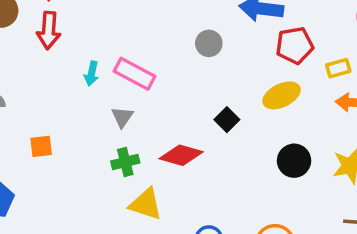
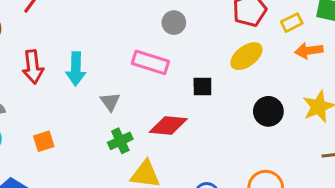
red arrow: (49, 30) -> (33, 67), moved
cyan arrow: (91, 73) -> (76, 69), size x1.5
pink rectangle: (134, 74) -> (150, 62), moved
black square: (227, 120) -> (202, 87), turned -35

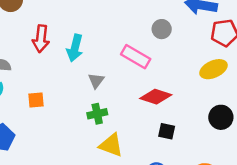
black square: (202, 87) -> (167, 131), moved
red diamond: (168, 125) -> (156, 97), moved

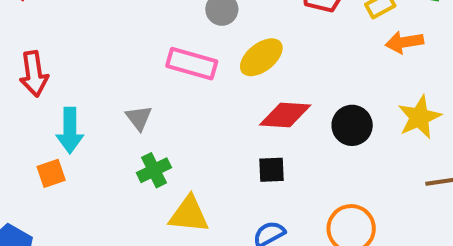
cyan arrow: (75, 48) -> (70, 130), moved
yellow ellipse: (213, 69) -> (261, 57), moved
red diamond: (156, 97) -> (285, 115), moved

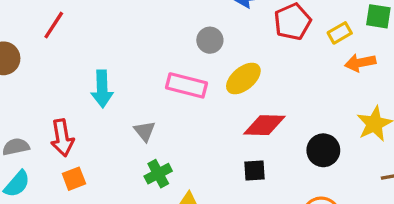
red arrow: (34, 74) -> (62, 138), moved
black circle: (352, 125) -> (323, 150), moved
cyan arrow: (70, 130) -> (102, 89), moved

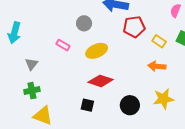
yellow rectangle: (340, 33) -> (159, 41), turned 48
orange arrow: (360, 63) -> (157, 66), moved
pink rectangle: (187, 85) -> (63, 45), size x0.6

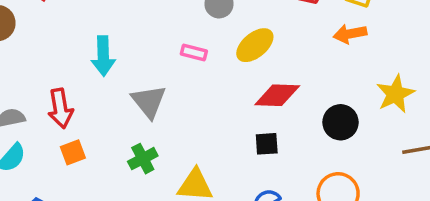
gray triangle: (31, 64) -> (149, 101), size x1.5
orange arrow: (157, 66) -> (350, 34), moved
green cross: (32, 91) -> (143, 159), moved

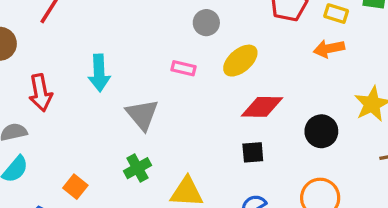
red arrow: (60, 108) -> (41, 93), moved
orange square: (73, 152) -> (75, 187), moved, turned -30

